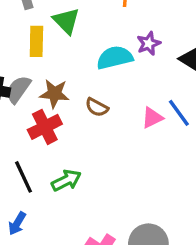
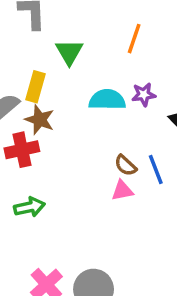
yellow rectangle: (36, 41) -> (36, 87), moved
brown semicircle: (97, 107) -> (126, 165), moved
pink triangle: (152, 118) -> (122, 191), moved

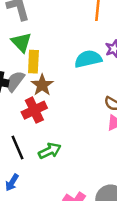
green triangle: (69, 52) -> (21, 42), moved
brown star: (40, 120) -> (42, 85), turned 30

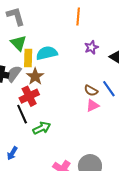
cyan semicircle: (88, 59) -> (47, 53), moved
black line: (17, 147) -> (22, 114), moved

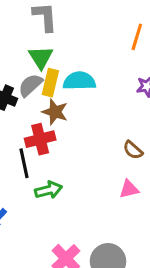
gray semicircle: (14, 74) -> (30, 85), moved
brown star: (35, 76) -> (55, 112), turned -30
pink triangle: (93, 106) -> (129, 189), moved

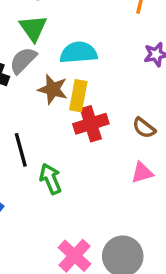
yellow rectangle: (50, 83) -> (78, 96), moved
red cross: (40, 139) -> (91, 124), moved
green arrow: (49, 190) -> (50, 179), turned -96

